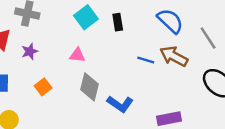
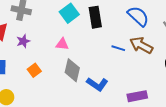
black rectangle: (118, 22) -> (95, 17), size x1.5

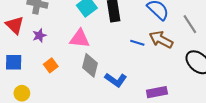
pink triangle: (62, 44) -> (80, 39), size x1.5

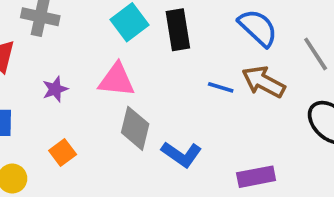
purple star: (39, 35) -> (55, 89), moved
orange square: (51, 65) -> (63, 152), moved

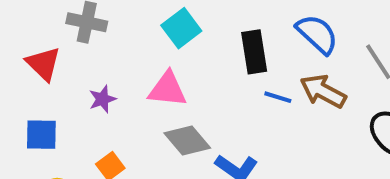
black rectangle: (178, 30) -> (254, 52), moved
gray diamond: (135, 128) -> (187, 141), turned -54

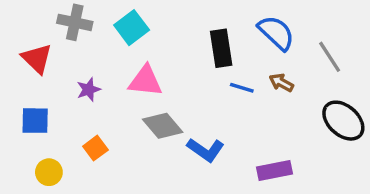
cyan square: (181, 28) -> (132, 28), moved
brown arrow: (323, 91) -> (281, 83), size x0.6

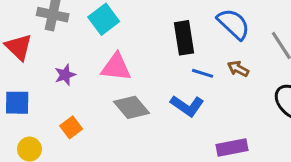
blue L-shape: (206, 150) -> (187, 106), moved

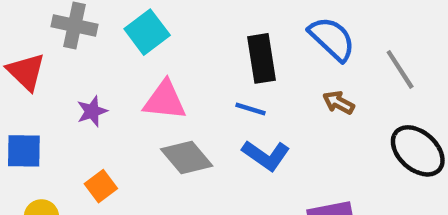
blue line: (203, 73) -> (250, 109), moved

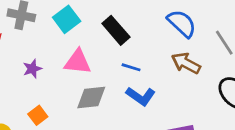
black rectangle: (261, 58) -> (116, 30), moved, turned -32
brown arrow: (338, 102) -> (186, 63), size x1.5
gray diamond: (187, 157) -> (91, 98), turned -56

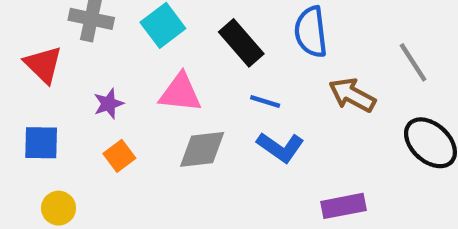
blue semicircle: (182, 23) -> (311, 32), moved, turned -140
orange square: (38, 115) -> (119, 156), moved

